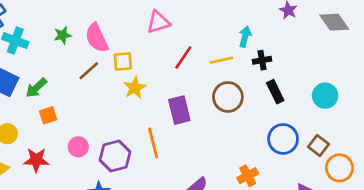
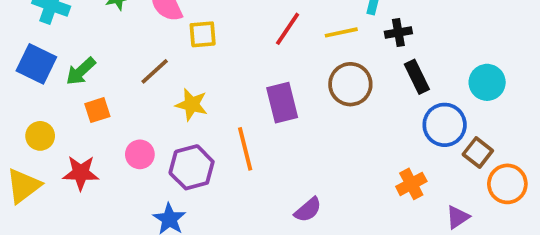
brown line: (89, 71) -> (155, 71), moved
yellow star: (135, 88) -> (192, 105), moved, turned -30
blue circle: (283, 139) -> (445, 125), moved
orange cross: (248, 176) -> (411, 184), moved

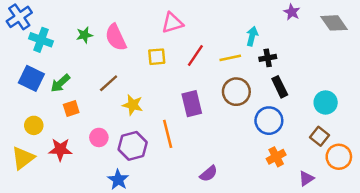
yellow square: (203, 34) -> (157, 57), moved
cyan circle: (487, 82) -> (326, 102), moved
blue circle: (445, 125) -> (269, 121), moved

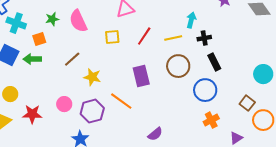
green arrow: (60, 83) -> (32, 59), turned 42
cyan circle: (326, 102) -> (263, 74), moved
orange square: (71, 109) -> (39, 39), moved
orange line: (168, 134) -> (121, 101), turned -40

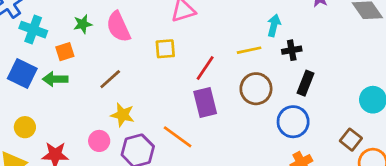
red line: (144, 36) -> (205, 68), moved
black rectangle: (214, 62) -> (305, 83), turned 48
yellow star: (92, 77) -> (123, 115), moved

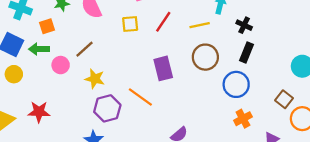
black cross: (292, 50) -> (244, 25), moved, turned 35
red line: (205, 68) -> (163, 22), moved
yellow circle: (25, 127) -> (14, 74), moved
pink circle: (99, 141) -> (61, 65), moved

